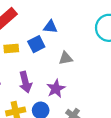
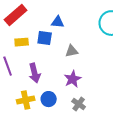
blue square: (36, 44) -> (45, 38), turned 35
purple star: (56, 89) -> (73, 79), moved

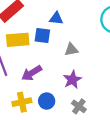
yellow rectangle: (22, 42) -> (18, 40), size x1.5
purple arrow: (35, 73) -> (32, 73), turned 72

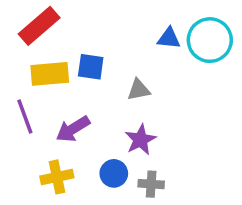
blue triangle: (56, 18) -> (169, 38), moved
blue circle: (47, 101) -> (114, 173), moved
gray cross: (79, 106) -> (151, 184), turned -32

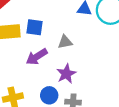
purple arrow: (73, 129) -> (37, 57), moved

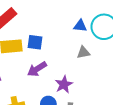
gray triangle: (65, 42) -> (83, 53), moved

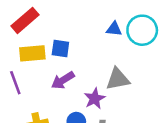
gray triangle: (83, 53) -> (118, 79), moved, size x1.5

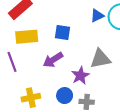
blue triangle: (114, 29) -> (97, 16), turned -32
blue square: (60, 48) -> (62, 32), moved

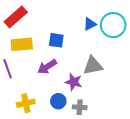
purple star: (80, 76) -> (74, 82), turned -30

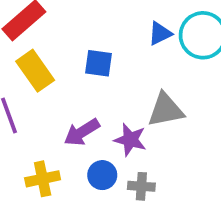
yellow rectangle: (22, 44) -> (35, 71), turned 60
purple arrow: (47, 67) -> (82, 132), moved

